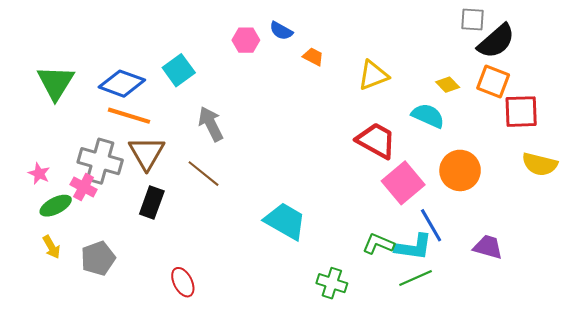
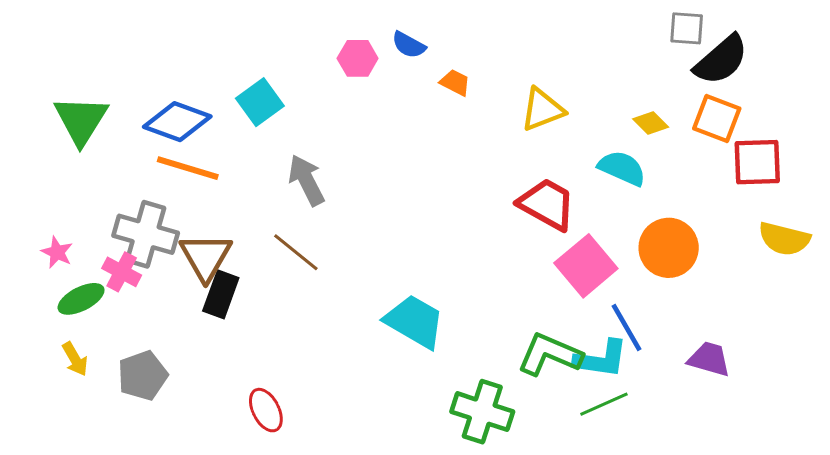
brown triangle: (147, 153) -> (206, 257), moved
green L-shape: (378, 244) -> (550, 354), size x1.4
green cross: (332, 283) -> (482, 412), size x1.4

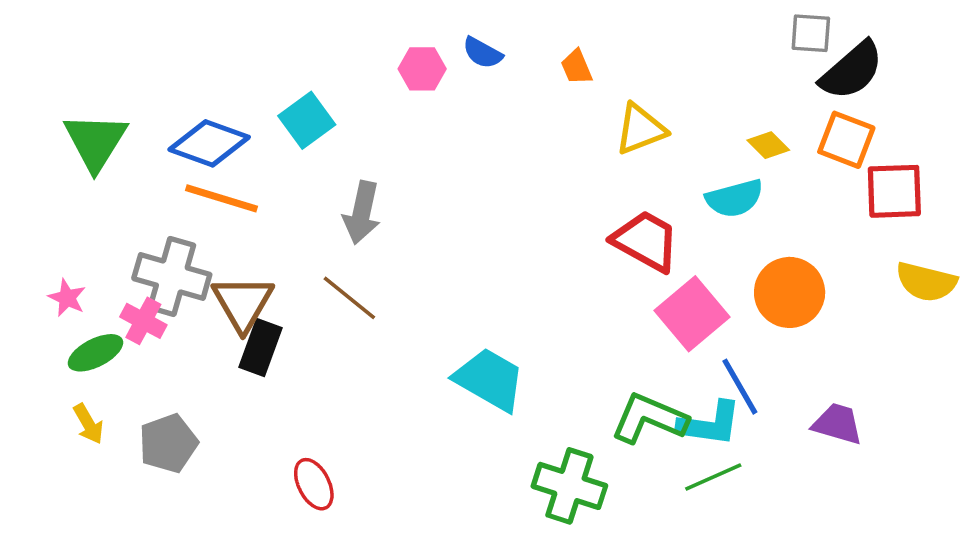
orange trapezoid: (455, 82) -> (577, 67), moved, turned -140
cyan semicircle: (622, 168) -> (735, 198), turned 141
gray arrow: (306, 180) -> (362, 213), turned -141

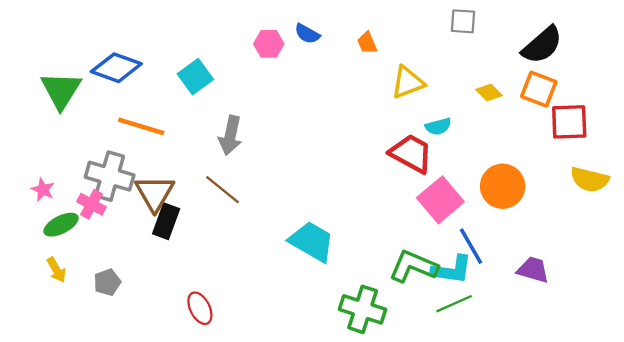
gray square: (811, 33) -> (463, 21), moved
blue diamond: (209, 143) -> (116, 68), moved
cyan semicircle: (735, 198) -> (438, 126), moved, size x0.7
gray pentagon: (168, 443) -> (107, 282), size x0.7

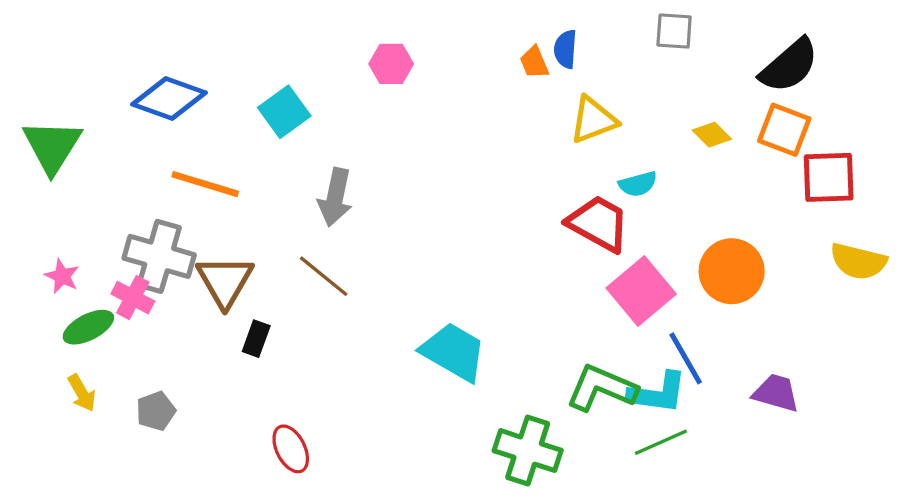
blue semicircle: (307, 34) -> (565, 49), moved, turned 65
green triangle: (61, 90) -> (52, 146), moved
black rectangle: (166, 221) -> (256, 339), moved, size x0.7

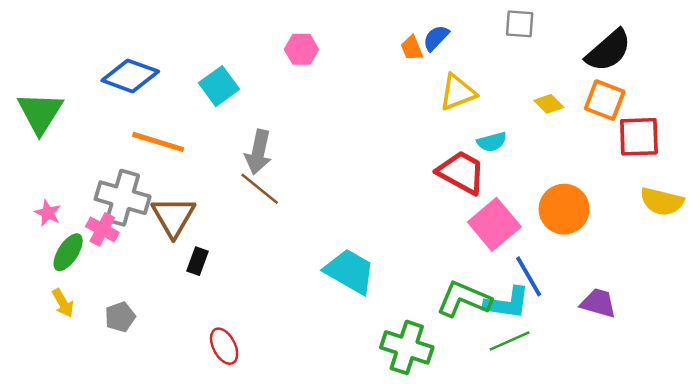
blue semicircle: (565, 49) -> (436, 38), turned 40
brown line: (324, 276) -> (260, 189), moved
green ellipse: (88, 327) -> (68, 252), turned -30

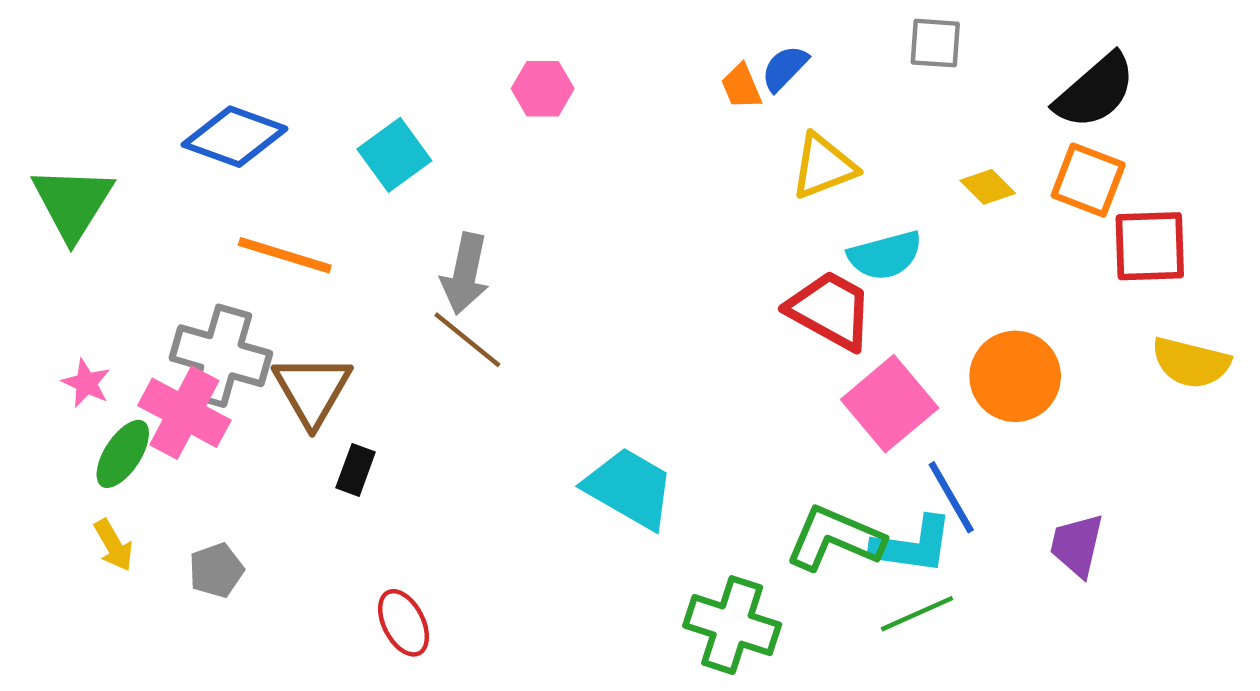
cyan semicircle: (492, 142) -> (885, 255), size x1.4
pink cross: (102, 229) -> (184, 413), size x1.5
purple trapezoid: (598, 303) -> (1077, 545), turned -93

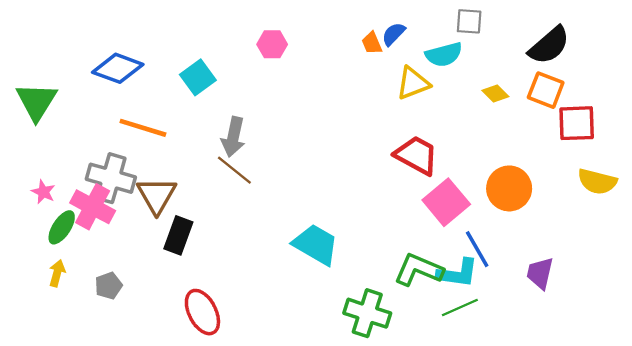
cyan semicircle: (885, 255) -> (444, 55), moved
black rectangle: (356, 470) -> (178, 235), size x1.5
yellow arrow: (114, 545) -> (57, 273), turned -135
red ellipse: (403, 623) -> (202, 312), size x1.4

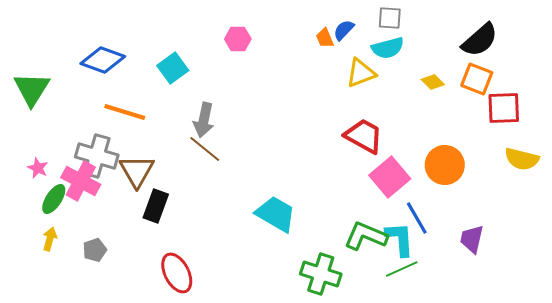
gray square: (469, 21) -> (390, 18), moved
cyan L-shape: (458, 273) -> (400, 239), turned -102

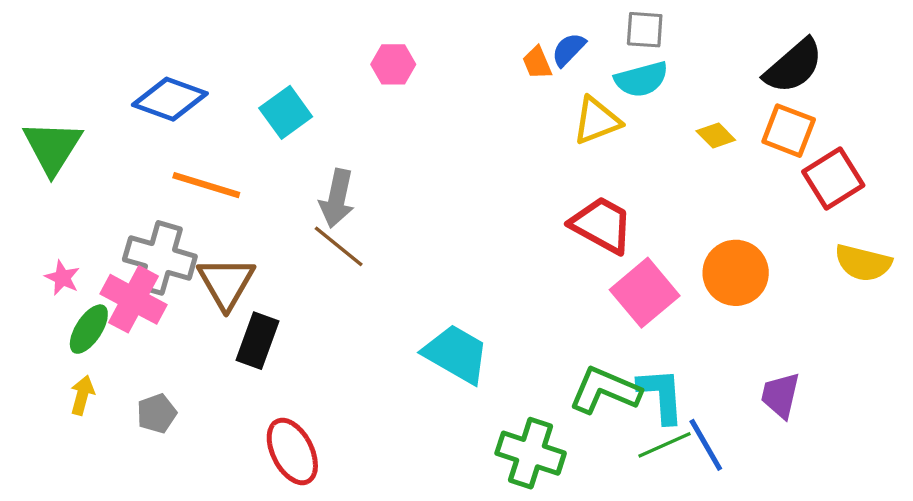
red square: (504, 108) -> (833, 179), turned -30
blue line: (417, 218) -> (706, 445), moved

